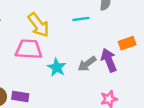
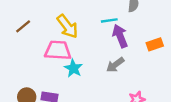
purple arrow: (109, 60) -> (120, 36), moved
cyan star: (57, 67) -> (73, 68), moved

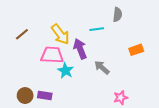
purple arrow: (120, 36) -> (80, 49), moved
gray arrow: (115, 65) -> (102, 67), turned 77

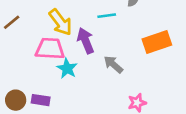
orange rectangle: (136, 50) -> (157, 42), size x1.5

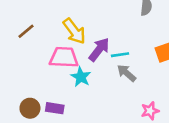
cyan line: (107, 16) -> (120, 55), moved
purple arrow: (86, 41) -> (99, 49), turned 60

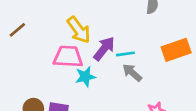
brown line: (26, 31) -> (17, 30), moved
cyan star: (81, 77) -> (85, 77), turned 30

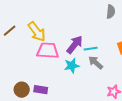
yellow arrow: (79, 30) -> (37, 32), moved
cyan star: (85, 77) -> (72, 66), moved

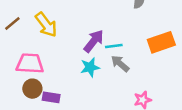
pink trapezoid: (48, 51) -> (30, 64), moved
brown circle: (22, 90) -> (32, 89), moved

